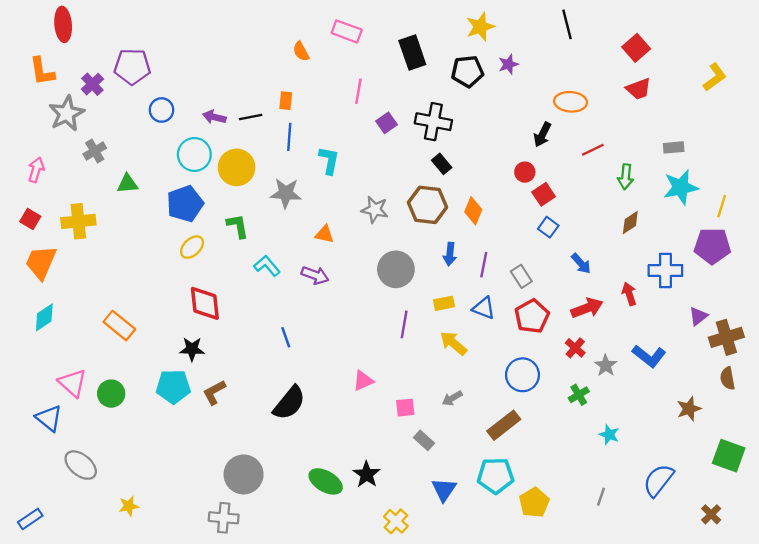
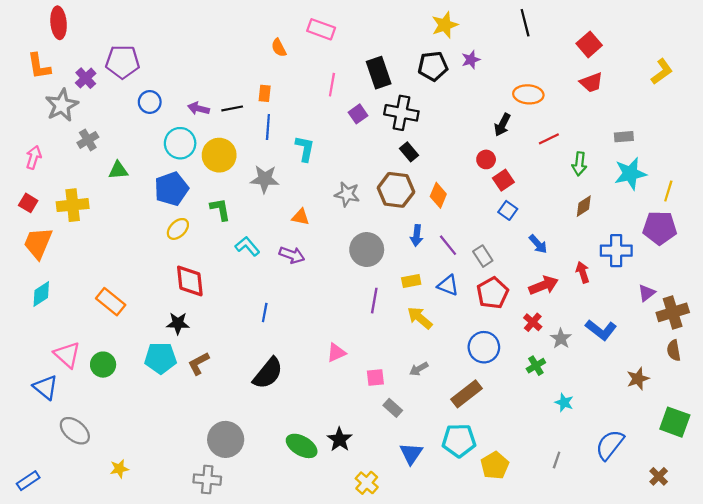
black rectangle: (412, 53) -> (379, 73), moved
purple line: (484, 265) -> (448, 245), turned -50
blue line: (286, 337) -> (265, 312), turned 30

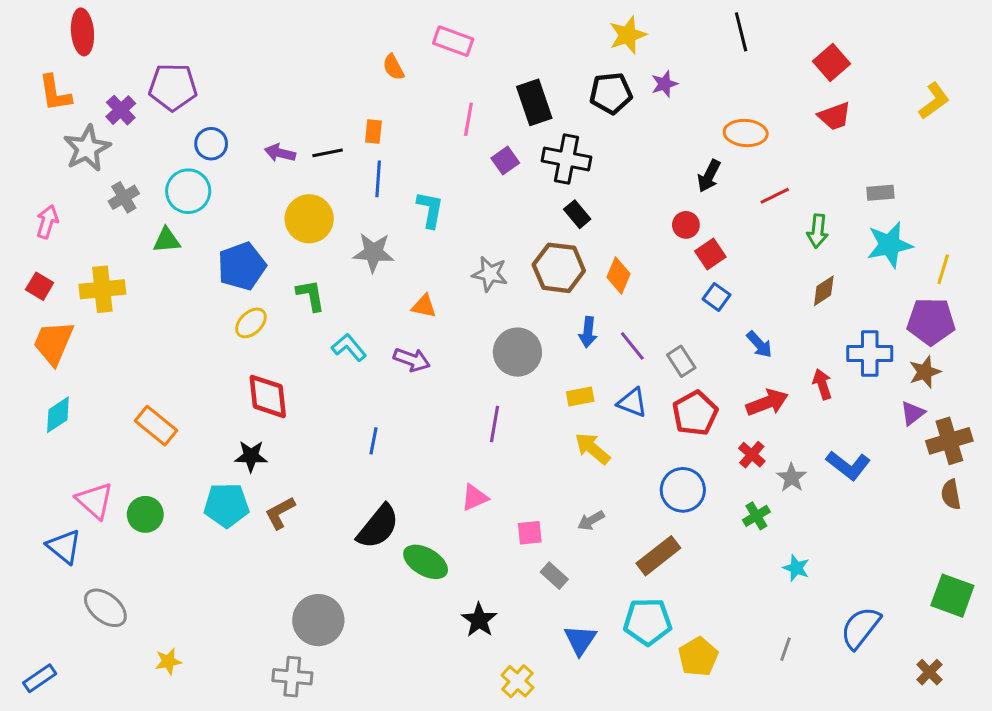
cyan circle: (180, 143) -> (188, 191), moved
purple line: (374, 301) -> (494, 424), moved
brown star: (638, 379) -> (925, 372), moved
green ellipse: (302, 446) -> (426, 562), moved

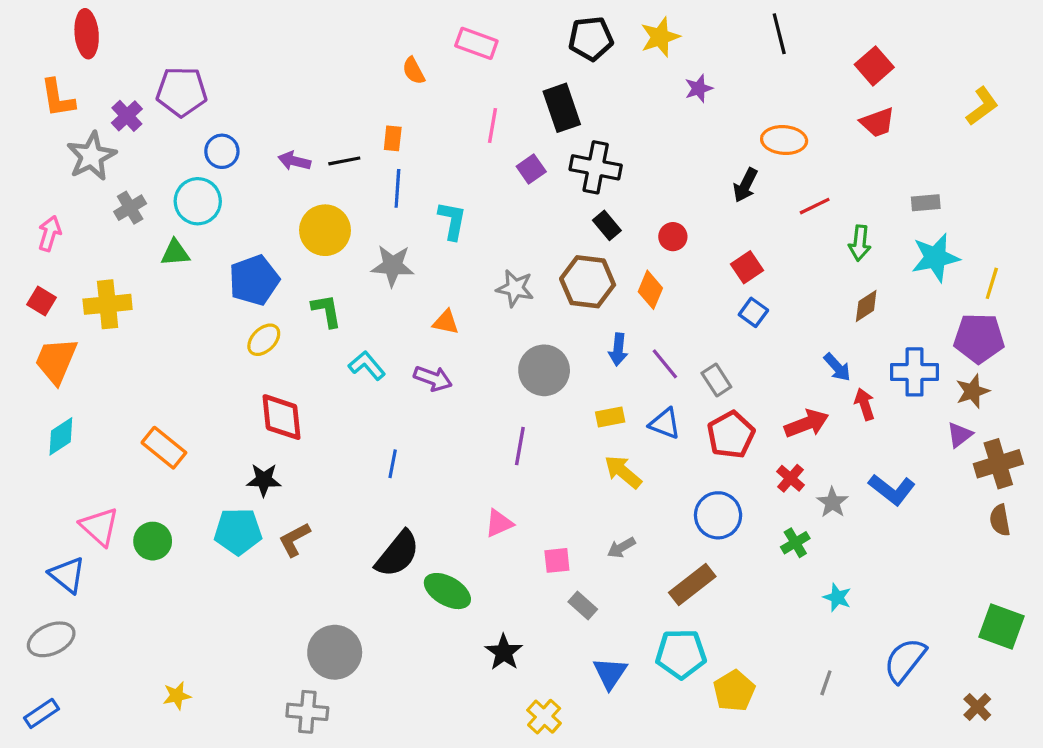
black pentagon: (611, 93) -> (591, 39), moved
red circle: (686, 225) -> (673, 237), moved
blue arrow: (759, 344) -> (837, 367), moved
gray ellipse: (105, 608) -> (51, 639), moved, turned -63

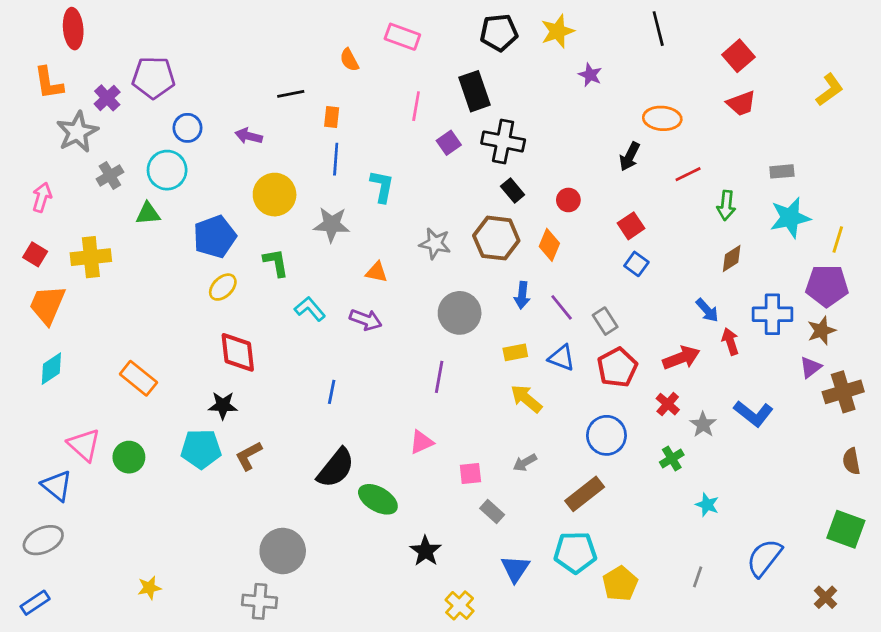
purple star: (699, 88) -> (590, 75), turned -30
black line: (344, 161) -> (291, 94), moved
brown semicircle: (1000, 520) -> (851, 461), moved

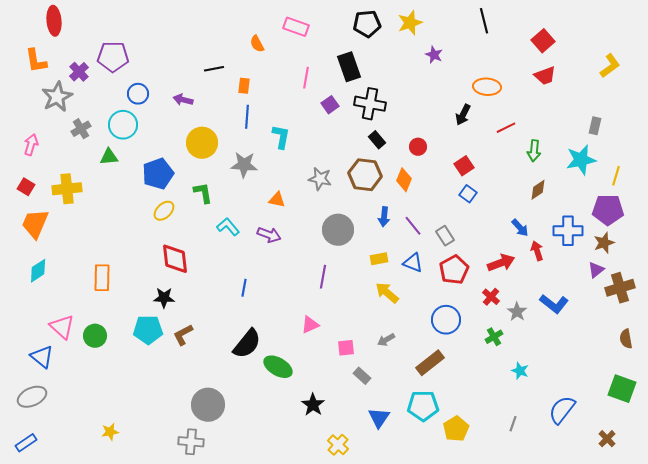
gray rectangle: (782, 171) -> (595, 126), moved, turned -72
orange rectangle: (138, 378) -> (102, 278), turned 52

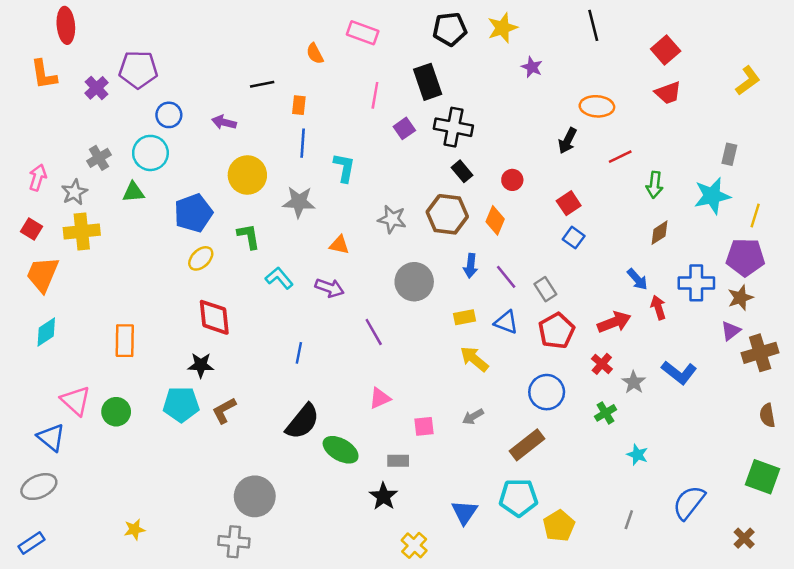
gray star: (57, 97) -> (74, 192), moved, size x0.7
purple line: (323, 277) -> (374, 332), moved, turned -40
gray rectangle: (362, 376) -> (398, 461), moved, turned -42

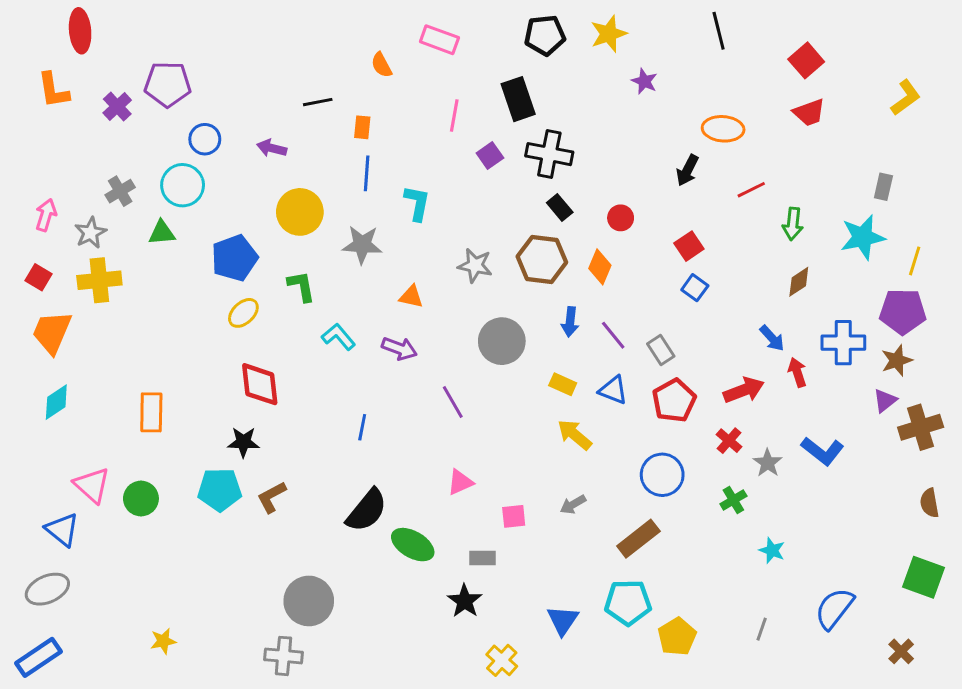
yellow rectangle: (464, 317) -> (563, 384), turned 35
blue rectangle: (32, 543) -> (38, 657), size x1.4

